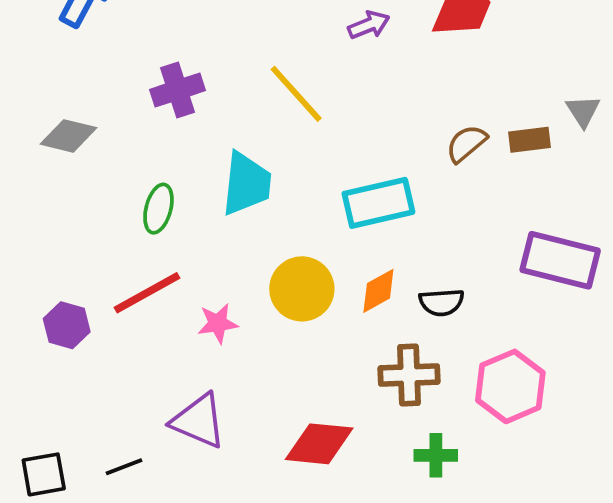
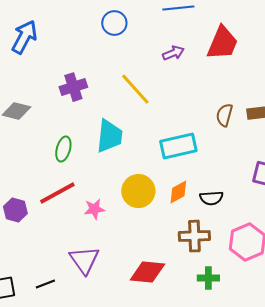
brown semicircle: (466, 144) -> (224, 115), turned -35
purple triangle: (199, 421) -> (84, 260), turned 32

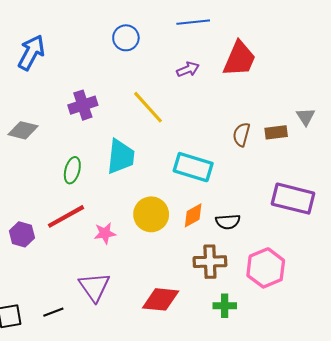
cyan rectangle: (178, 146) -> (193, 167), turned 30

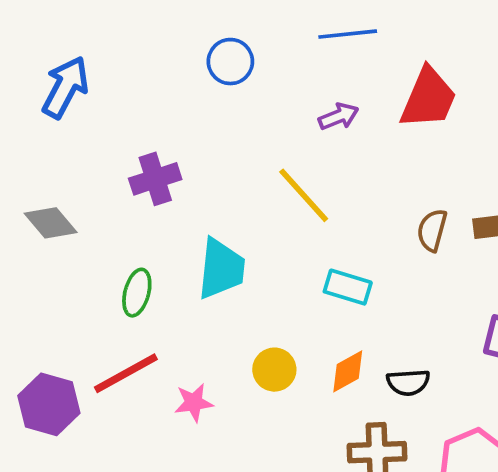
yellow line: (148, 107) -> (304, 195), moved
gray diamond: (23, 130) -> (51, 223), turned 36
cyan rectangle: (193, 167) -> (348, 287), size x0.7
yellow circle: (151, 214) -> (274, 370), size x0.7
purple hexagon: (22, 234) -> (49, 404), size x1.4

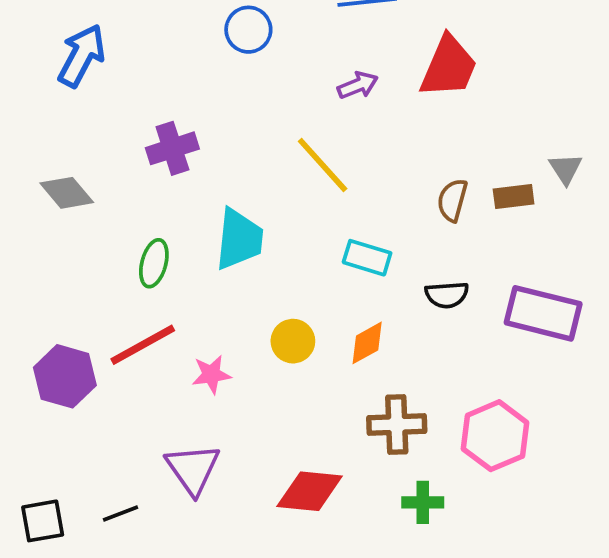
black semicircle: (408, 382) -> (447, 295), moved

